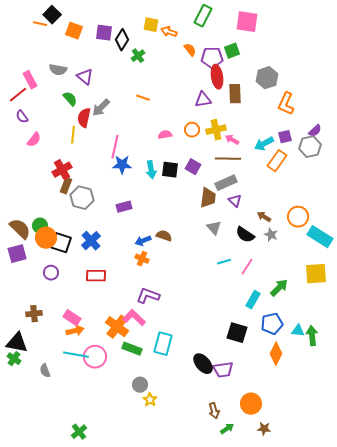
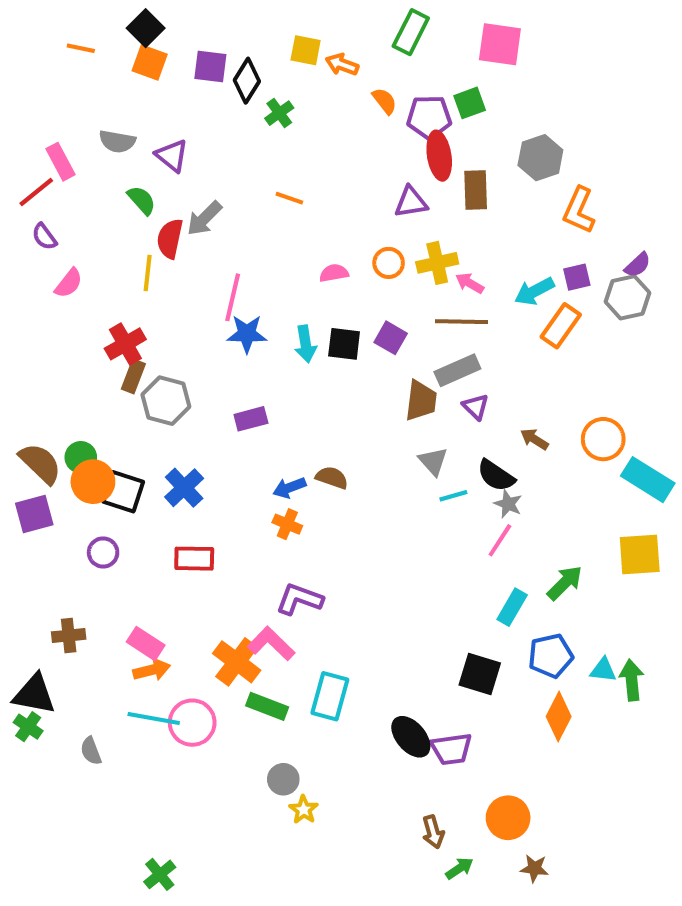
black square: (52, 15) -> (146, 28), moved
gray star: (271, 235) -> (508, 504), moved
cyan line: (224, 262) -> (453, 496), moved

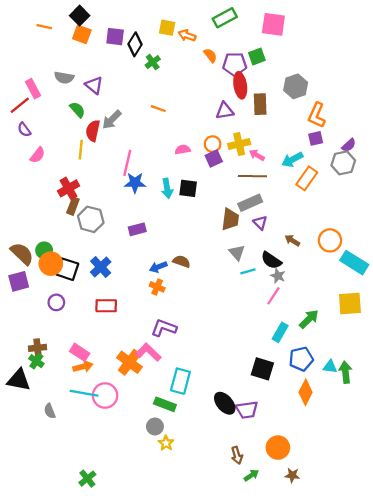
green rectangle: (411, 32) -> (225, 18), turned 35
purple square: (577, 277) -> (316, 138), moved
purple square: (391, 338) -> (214, 158), moved, turned 35
green rectangle: (267, 706) -> (165, 404), moved
green cross: (28, 727) -> (36, 361), moved

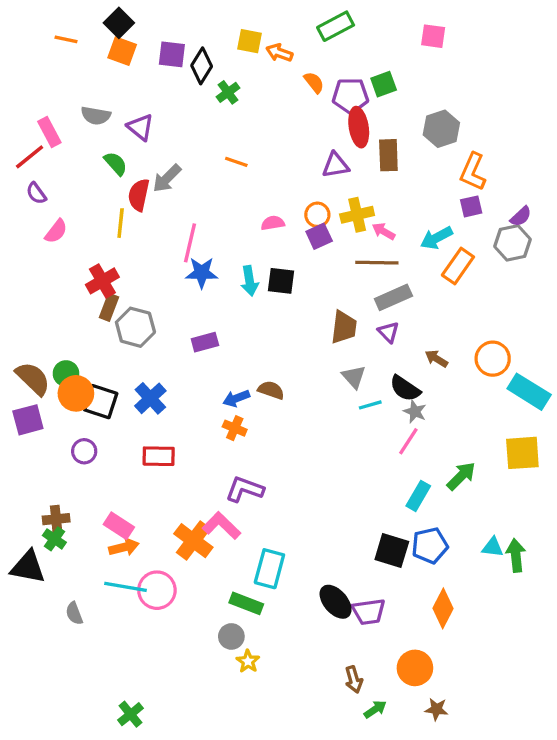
pink square: (273, 24) -> (433, 36), moved, size x0.7
gray rectangle: (250, 203) -> (393, 297), moved
blue pentagon: (301, 359) -> (430, 546), moved
orange diamond: (306, 392) -> (443, 608), moved

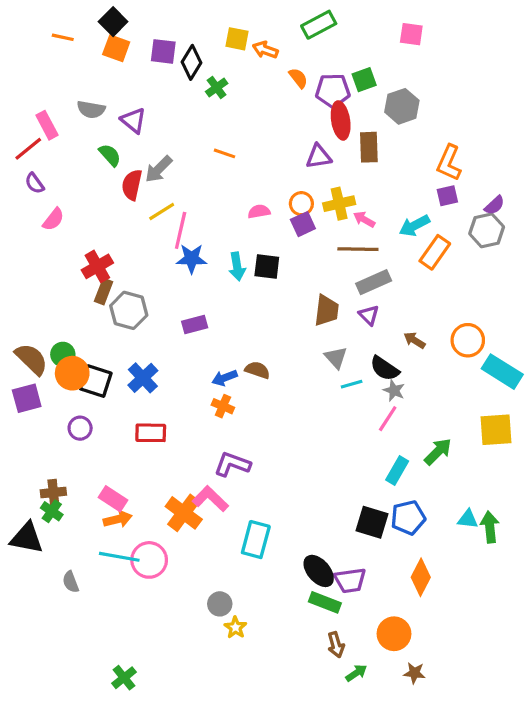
gray hexagon: (441, 129) -> (402, 106), moved
yellow line: (121, 223) -> (162, 212), moved, turned 52
green rectangle: (246, 603) -> (325, 602), moved

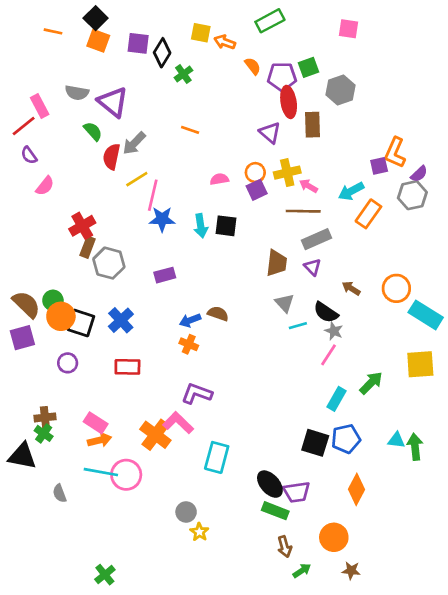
purple triangle: (133, 120) -> (113, 102), size x1.4
purple triangle: (319, 157) -> (270, 133), turned 50
orange L-shape: (449, 163) -> (395, 153), moved

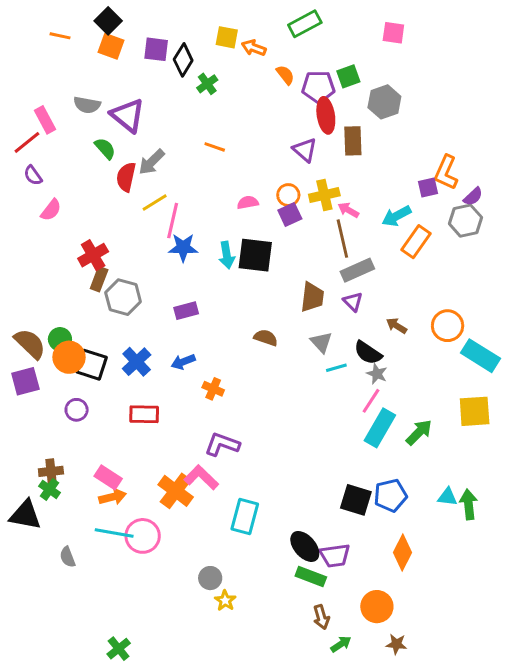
brown line: (303, 211) -> (342, 239), turned 76
black square: (226, 226) -> (255, 255), size x1.4
brown semicircle: (218, 314) -> (266, 338), moved
blue arrow: (190, 320) -> (183, 362), moved
cyan rectangle: (336, 399) -> (380, 428), moved, size x1.4

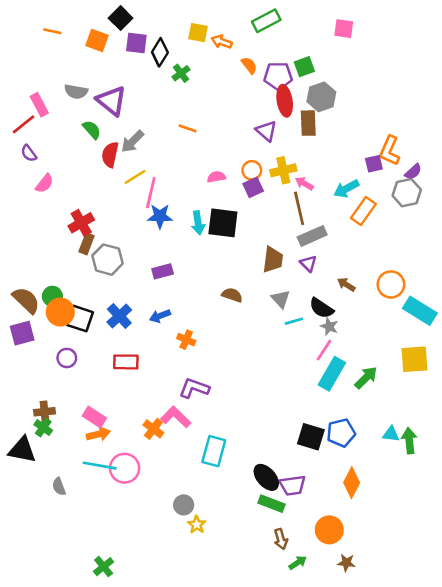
black square: (108, 21) -> (121, 18), moved
gray hexagon: (384, 102) -> (321, 97), moved
orange cross: (176, 491) -> (153, 429), size x0.7

